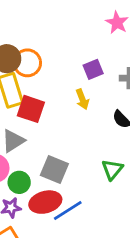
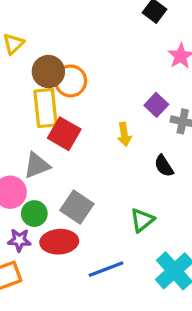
purple square: (93, 69) -> (156, 105), moved, turned -36
blue line: (68, 210) -> (106, 269), moved

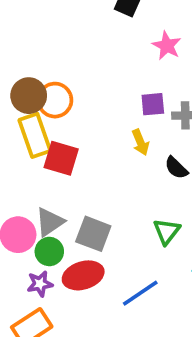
purple square: (156, 105) -> (153, 104), turned -35
yellow arrow: (124, 134) -> (140, 142), moved
gray triangle: (37, 165) -> (50, 222), moved

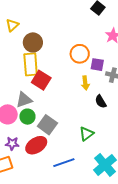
orange circle: (55, 100) -> (80, 54), moved
gray triangle: (50, 222) -> (24, 100), moved
green circle: (49, 251) -> (27, 117), moved
red ellipse: (83, 275) -> (36, 145), turned -30

